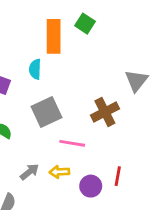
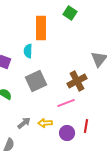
green square: (85, 24) -> (70, 13), moved
pink line: (72, 143) -> (66, 103), moved, turned -30

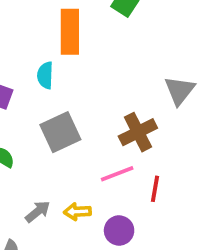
red line: (86, 126) -> (155, 189), moved

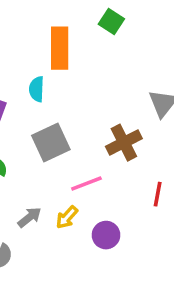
pink line: (117, 174) -> (86, 183), moved
red line: (155, 189) -> (158, 194), moved
yellow arrow: (77, 212) -> (67, 217), turned -45

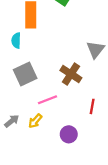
brown cross: (124, 143) -> (71, 74), turned -30
purple circle: (106, 235) -> (69, 134), moved

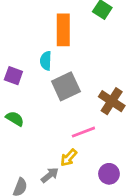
gray square: (25, 74) -> (66, 86), moved
gray arrow: (12, 121) -> (50, 175), moved

